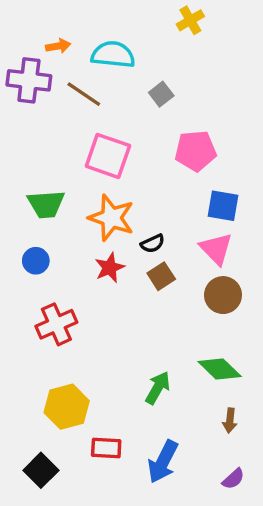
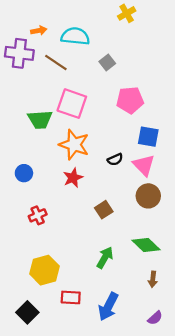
green trapezoid: (46, 204) -> (40, 120), moved
black semicircle: (153, 244) -> (115, 159), moved
brown square: (161, 276) -> (104, 210), moved
red cross: (56, 324) -> (38, 215), size x0.7

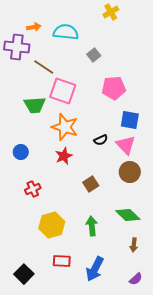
brown line: (56, 62) -> (44, 67), moved
green arrow: (105, 258) -> (92, 226), turned -36
yellow hexagon: (44, 270) -> (52, 225), moved

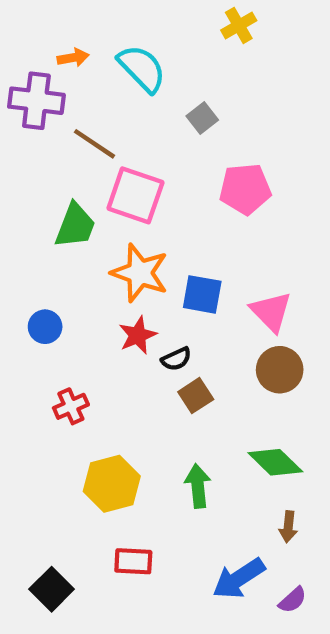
cyan semicircle: (66, 32) -> (142, 68), turned 40
green trapezoid: (35, 105) -> (75, 226), turned -65
blue square: (130, 120) -> (202, 294), moved
black semicircle: (101, 140) -> (176, 359), moved
blue arrow: (95, 269) -> (239, 578), moved, turned 30

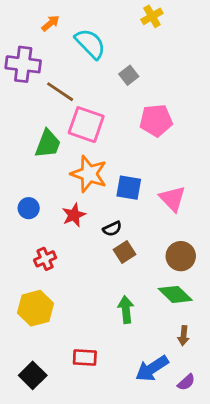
orange arrow: (73, 58) -> (51, 23), moved, turned -30
red star: (138, 335) -> (74, 215), moved
brown circle: (280, 370) -> (181, 256), moved
yellow hexagon: (112, 484) -> (35, 308), moved

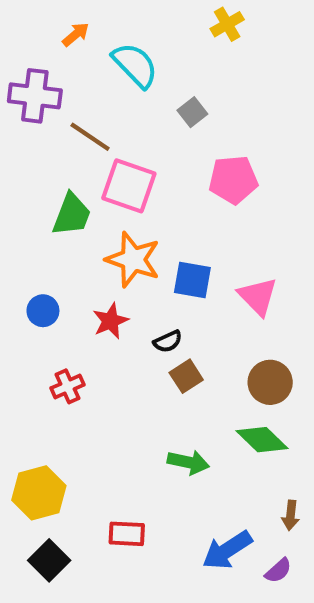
yellow hexagon: (35, 308) -> (39, 493), moved
green arrow: (126, 310) -> (188, 462), turned 108
brown arrow: (183, 336) -> (291, 515), moved

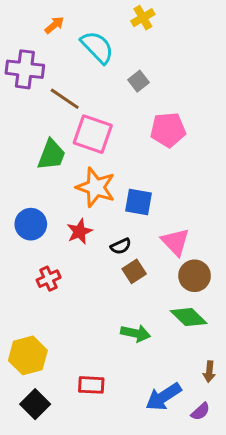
yellow cross: (227, 24) -> (143, 18), moved
pink triangle: (258, 296) -> (175, 242), moved
blue circle: (43, 311) -> (31, 224), size x1.4

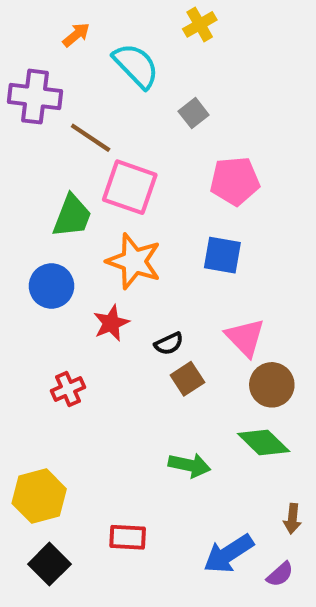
blue square: (138, 202) -> (222, 255), moved
blue circle: (31, 224) -> (51, 286), moved

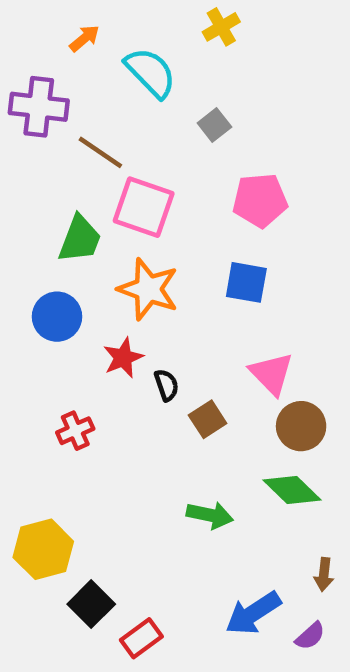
black semicircle: (169, 344) -> (166, 385), moved, turned -84
red rectangle: (128, 537) -> (141, 638), moved, turned -39
black square: (49, 564) -> (91, 604), moved

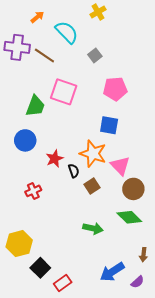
brown line: (100, 152) -> (44, 55), moved
orange star: (148, 289) -> (93, 154), moved

